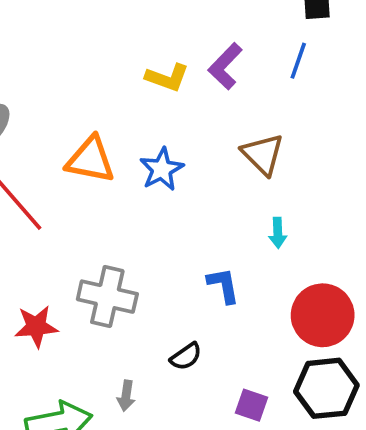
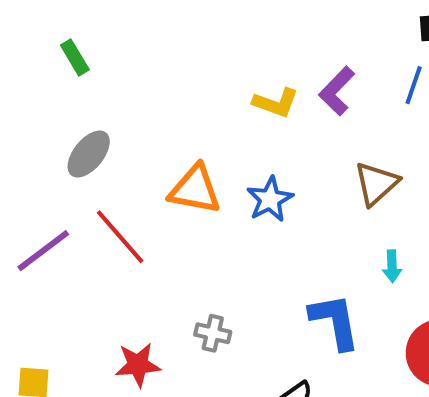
brown triangle: (263, 154) -> (376, 184), turned 33
blue L-shape: (223, 285) -> (335, 321), size x1.5
gray cross: (107, 297) -> (213, 333), size x0.6

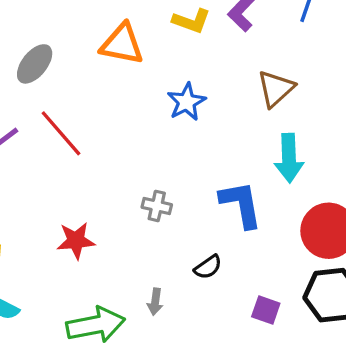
orange triangle: (195, 189) -> (122, 44), moved
cyan arrow: (392, 266) -> (289, 158), size x1.8
gray cross: (213, 333) -> (157, 206), moved

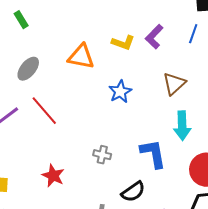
red star: (76, 241) -> (53, 176), turned 30
black semicircle: (208, 267) -> (133, 192), size x1.4

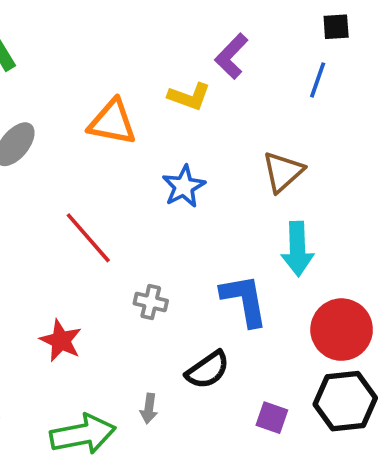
purple L-shape: (154, 37) -> (231, 56), moved
red line: (44, 111) -> (88, 238), moved

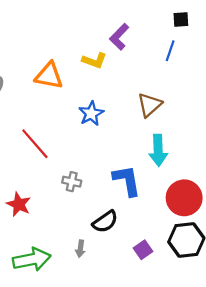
gray arrow: (149, 408) -> (80, 249), moved
purple square: (272, 418) -> (143, 250), turned 36

